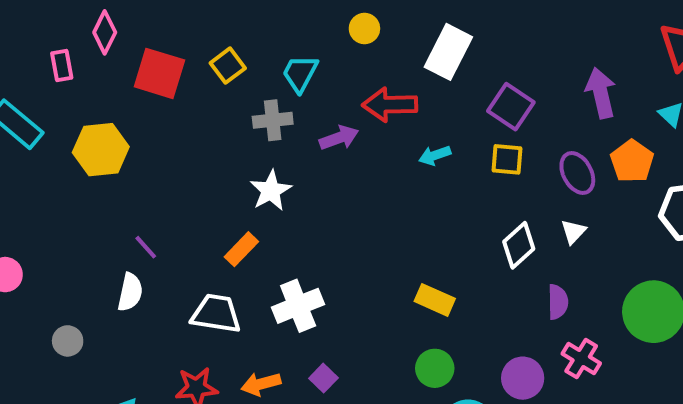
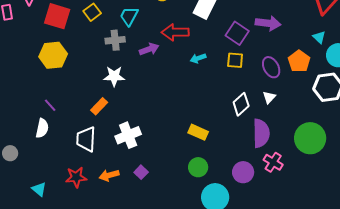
purple arrow: (601, 93) -> (268, 23), moved, turned 110
yellow hexagon: (101, 150) -> (53, 55), moved
white star: (271, 191) -> (114, 76), turned 30
purple semicircle: (558, 302) -> (261, 133), size x1.6
white trapezoid: (216, 314) -> (86, 139), turned -96

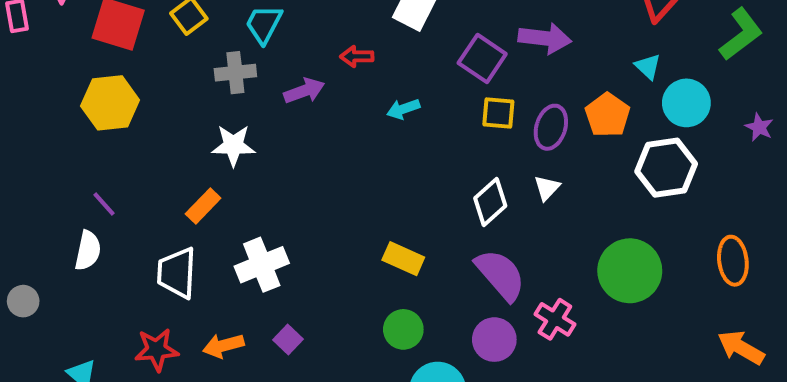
red arrow: (175, 32) -> (357, 56), size x0.6
yellow square: (235, 60) -> (498, 113), moved
purple ellipse: (271, 67) -> (551, 127), turned 45
purple semicircle: (261, 133) -> (500, 275), moved, turned -40

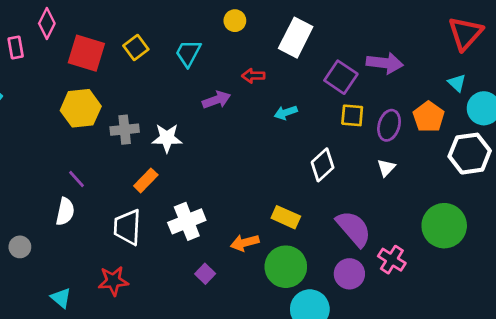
gray cross: (235, 73) -> (125, 130), moved
white diamond: (490, 202) -> (323, 165), moved
green circle: (403, 329) -> (286, 267), size x1.5
orange arrow: (223, 346) -> (245, 243), moved

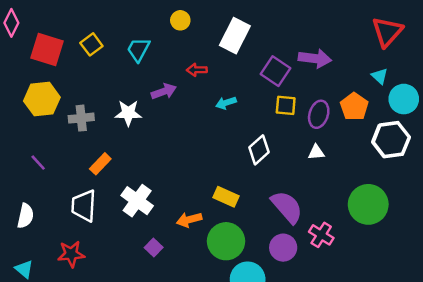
white star: (167, 138) -> (128, 113), moved
white triangle: (386, 168) -> (316, 152), turned 42
white semicircle: (65, 212) -> (25, 216), moved
white cross: (187, 221) -> (137, 201), turned -32

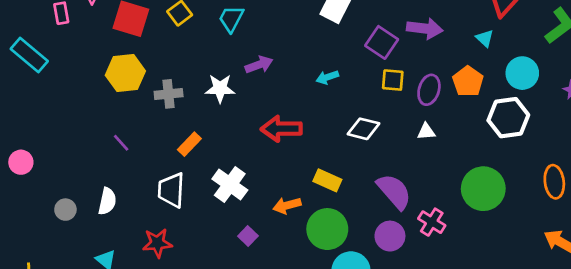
red arrow: (197, 70) -> (281, 129), moved, size x1.8
cyan triangle: (380, 76) -> (485, 38), moved
white diamond: (259, 150) -> (363, 129), turned 56

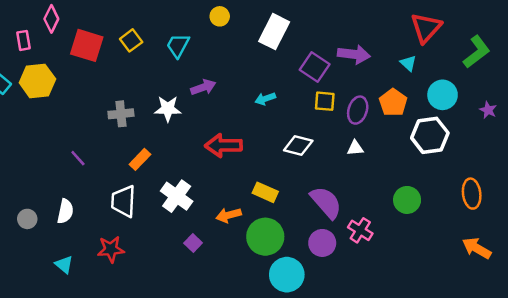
yellow hexagon: (125, 73) -> (37, 81), moved
green circle: (483, 189) -> (407, 200), size x0.7

